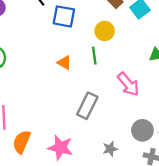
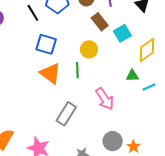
blue square: (64, 16) -> (46, 44), moved
orange triangle: (64, 63) -> (50, 73), size x1.6

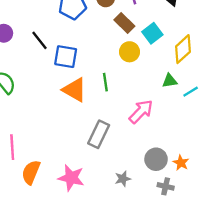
black line: (33, 13) -> (40, 40), moved
yellow circle: (89, 49) -> (129, 52), moved
pink arrow: (105, 99) -> (141, 112), turned -95

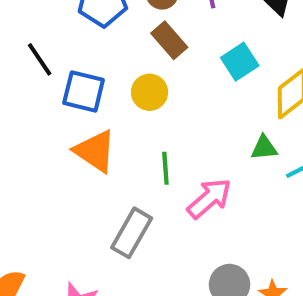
brown rectangle: (124, 23) -> (169, 40), moved
yellow circle: (129, 52) -> (150, 92), moved
green line: (105, 82) -> (165, 168), moved

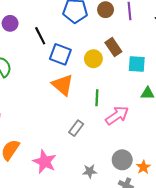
brown rectangle: (169, 40) -> (113, 47), moved
cyan square: (240, 62) -> (137, 64), moved, turned 30
gray rectangle: (132, 233) -> (76, 128), size x0.7

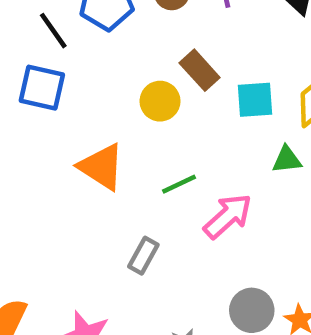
black line: (40, 36) -> (53, 31), moved
blue square: (60, 54) -> (42, 88), moved
green line: (97, 98) -> (179, 184), turned 70

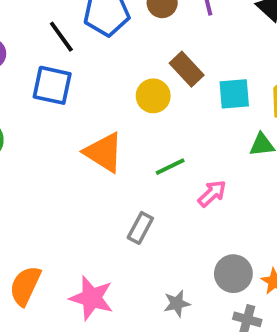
pink arrow: (228, 216) -> (212, 194), size x0.7

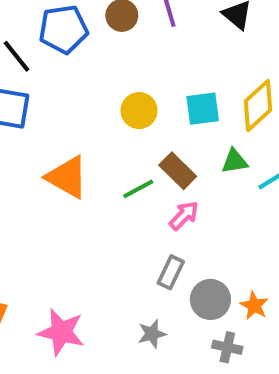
brown rectangle: (187, 69) -> (178, 171), moved
yellow circle: (153, 96) -> (139, 111), moved
gray rectangle: (140, 228) -> (171, 272), moved

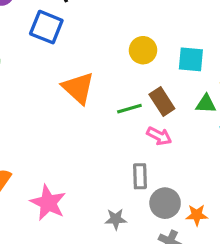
pink arrow: (184, 215) -> (159, 136), turned 60
gray rectangle: (171, 272) -> (140, 176), turned -40
orange star: (254, 306) -> (197, 215), turned 30

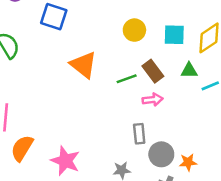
pink arrow: (159, 136) -> (153, 100), turned -30

